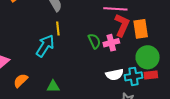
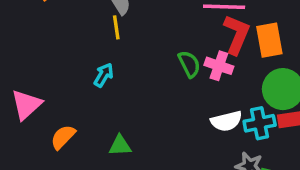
yellow line: (58, 29) -> (116, 27), moved
pink cross: (111, 43) -> (219, 66), turned 35
cyan arrow: (45, 46) -> (104, 75), size x0.6

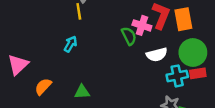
pink cross: (219, 66) -> (142, 25), moved
white semicircle: (226, 121) -> (157, 55), moved

